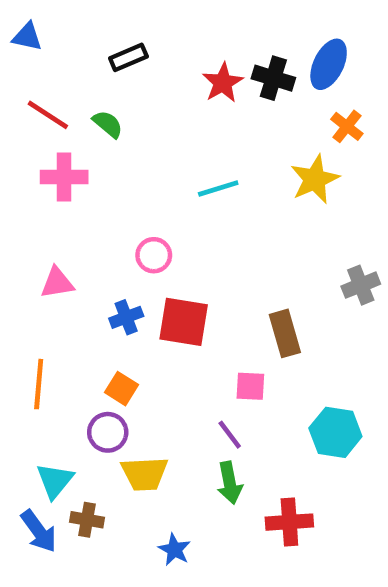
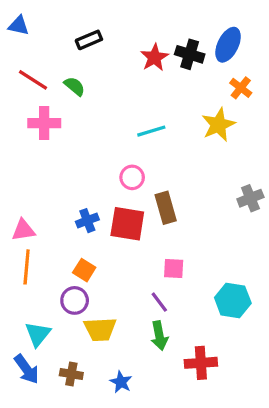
pink circle: (154, 255) -> (132, 177), moved
pink triangle: (57, 283) -> (23, 230), moved
brown rectangle: (285, 333) -> (166, 208), moved
brown cross: (87, 520) -> (71, 374), moved

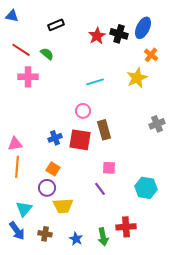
green arrow: (159, 336) -> (103, 237), moved

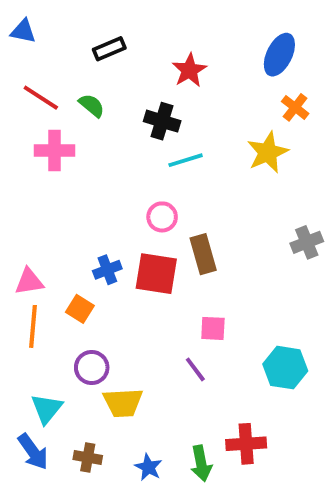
black cross: (119, 34) -> (162, 121), moved
orange square: (53, 169) -> (80, 309), moved

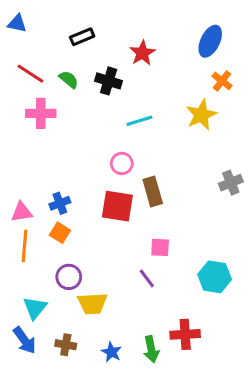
black cross: (162, 121) -> (109, 81), moved
blue cross: (107, 270) -> (60, 203), moved

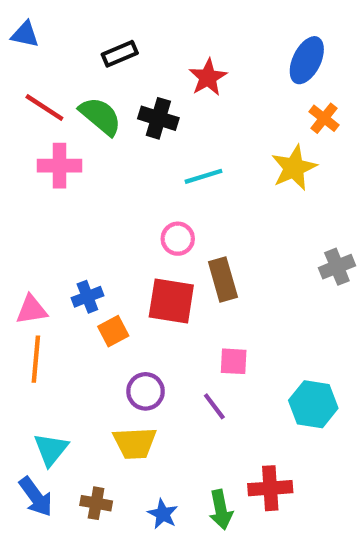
green semicircle: (69, 79) -> (100, 116), size x1.5
orange square: (60, 233) -> (113, 331), moved, turned 30
purple circle: (69, 277) -> (146, 391), moved

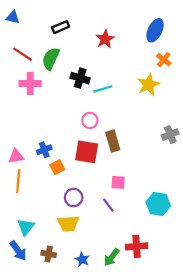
green semicircle: (100, 116) -> (51, 59), turned -105
black cross: (158, 118) -> (80, 78), moved
green arrow: (221, 510) -> (112, 257), turned 48

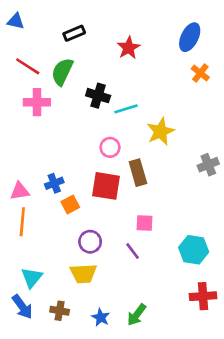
yellow star: (149, 85) -> (160, 131), moved
red cross: (137, 246) -> (203, 296), moved

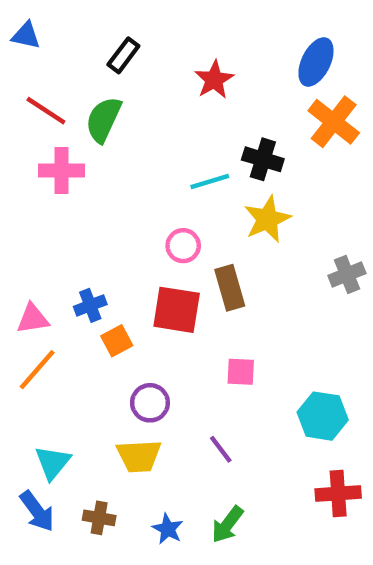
black rectangle: (74, 33) -> (123, 55), turned -30
orange cross: (200, 73) -> (334, 122), size x1.6
black cross: (98, 96) -> (263, 159), moved
orange line: (22, 222) -> (37, 370), turned 36
purple line: (133, 251) -> (221, 449), moved

